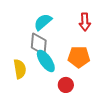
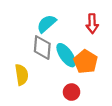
orange pentagon: (79, 57) -> (86, 62), turned 30
cyan ellipse: (46, 61) -> (66, 55), moved

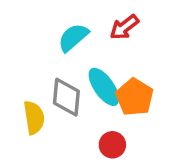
red arrow: (92, 24) -> (124, 27), moved, turned 54
gray diamond: (42, 48) -> (66, 97), moved

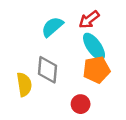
cyan ellipse: (104, 87) -> (94, 46), moved
orange pentagon: (135, 97) -> (96, 70), turned 30

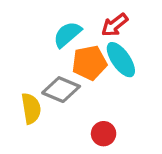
gray diamond: (47, 70) -> (61, 90), turned -72
orange pentagon: (96, 70) -> (89, 63), moved

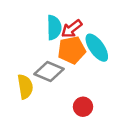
red arrow: (115, 25) -> (72, 29), moved
cyan semicircle: (67, 34) -> (54, 28), turned 130

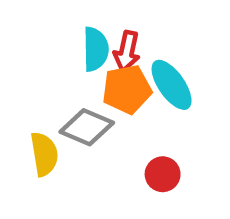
red arrow: (72, 29) -> (127, 51), turned -40
red circle: (83, 107) -> (163, 174), moved

